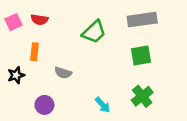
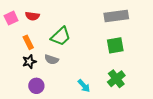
green trapezoid: (94, 32) -> (61, 36), moved
orange rectangle: (35, 52) -> (28, 42), turned -32
black star: (16, 75) -> (29, 62), moved

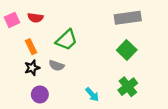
green square: (115, 45) -> (127, 50), turned -36

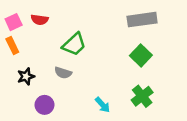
orange rectangle: (31, 47) -> (12, 46), moved
black star: (32, 68) -> (26, 76), moved

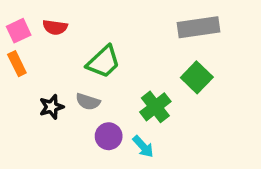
black star: (26, 76) -> (52, 107), moved
green cross: (142, 96) -> (155, 107), moved
purple circle: (44, 105) -> (109, 136), moved

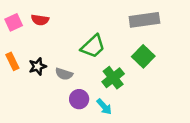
green trapezoid: (103, 62) -> (93, 46), moved
orange rectangle: (17, 64) -> (12, 61), moved
black star: (52, 107) -> (38, 66), moved

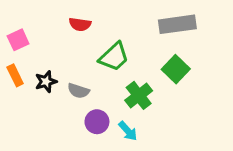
red semicircle: (40, 20) -> (80, 24), moved
pink square: (14, 22) -> (18, 40), moved

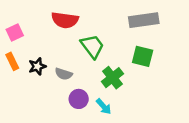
red semicircle: (80, 24) -> (65, 20), size x1.5
green trapezoid: (114, 57) -> (92, 46), turned -84
green square: (176, 69) -> (143, 56), turned -30

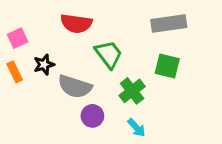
black star: (37, 66) -> (44, 65), moved
gray semicircle: (64, 74) -> (75, 87), size x1.6
cyan arrow: (104, 106) -> (136, 128), moved

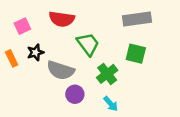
pink square: (18, 38) -> (22, 26), moved

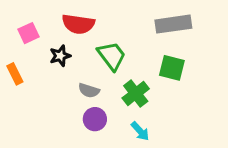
black star: (35, 52) -> (60, 56), moved
gray semicircle: (61, 70) -> (89, 90), moved, size x0.6

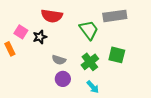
pink square: (28, 33) -> (21, 32), moved, turned -32
green trapezoid: (111, 56) -> (89, 30), moved
green square: (172, 68) -> (117, 55), moved

